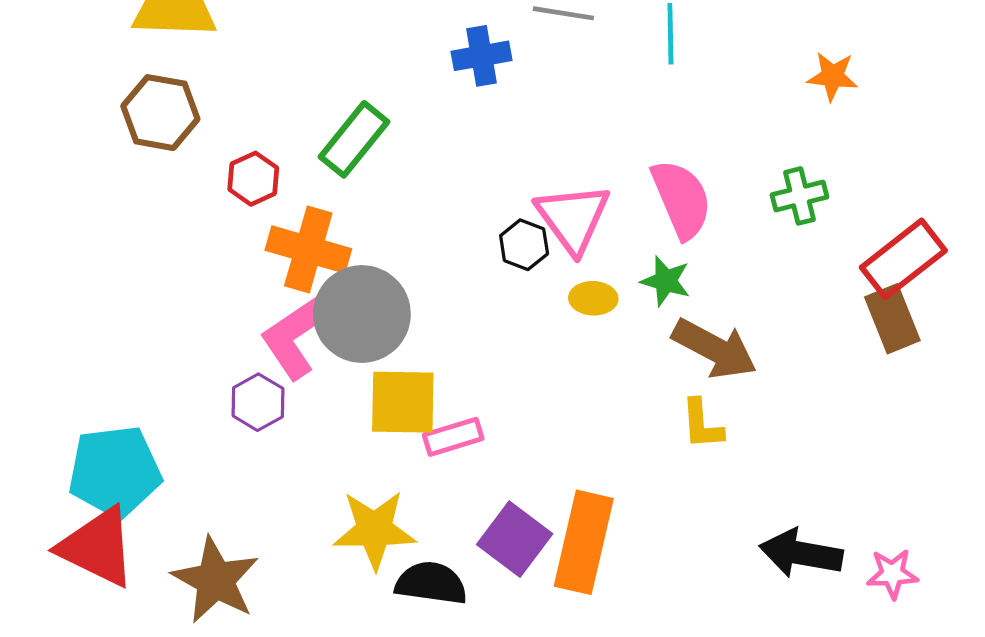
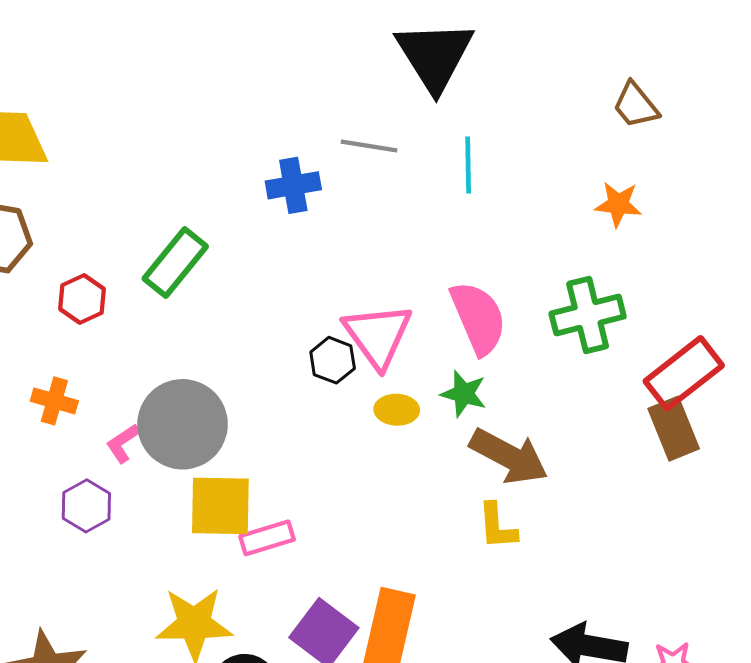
green cross: (800, 196) -> (588, 315), size x1.4
orange cross: (308, 249) -> (54, 401), moved, size x0.6
pink L-shape: (297, 334) -> (123, 443), size x0.5

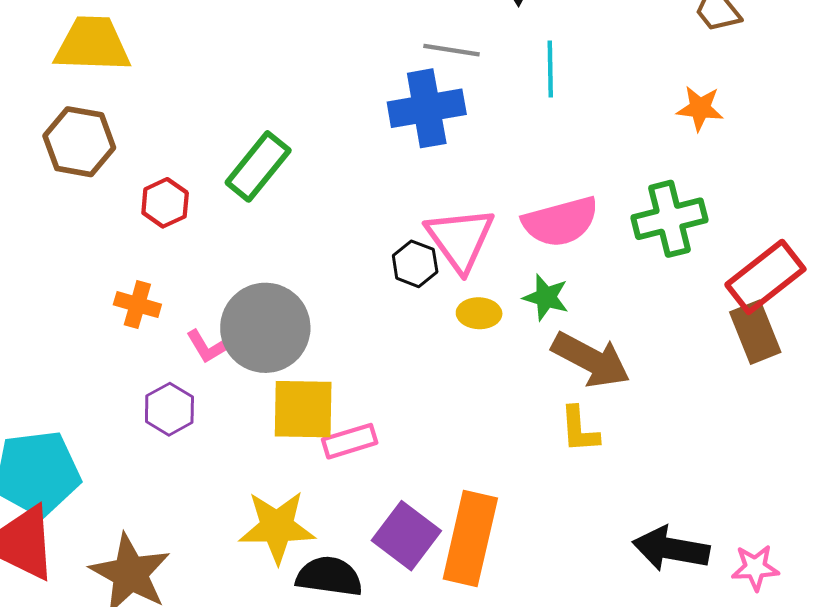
blue cross: (293, 185) -> (427, 108), moved, size x1.4
pink semicircle: (478, 318) -> (560, 222), turned 98
pink L-shape: (123, 443) -> (206, 347), turned -87

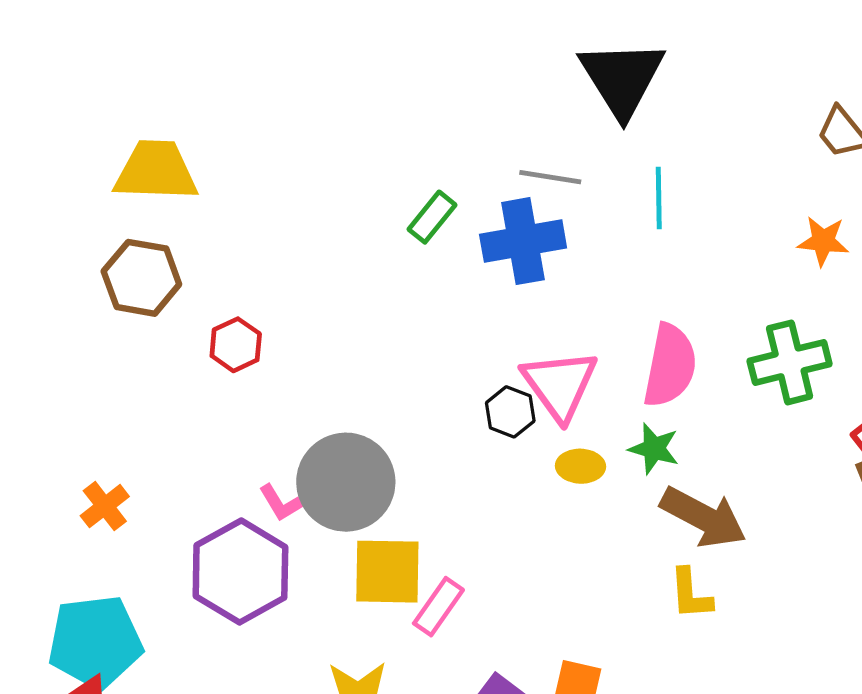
green rectangle: (258, 166) -> (432, 217), moved, size x0.7
pink semicircle: (560, 222) -> (670, 366), turned -64
orange cross: (137, 305) -> (105, 506), moved, turned 36
purple hexagon: (169, 409) -> (240, 572), size x1.8
pink rectangle: (350, 441) -> (438, 607), turned -38

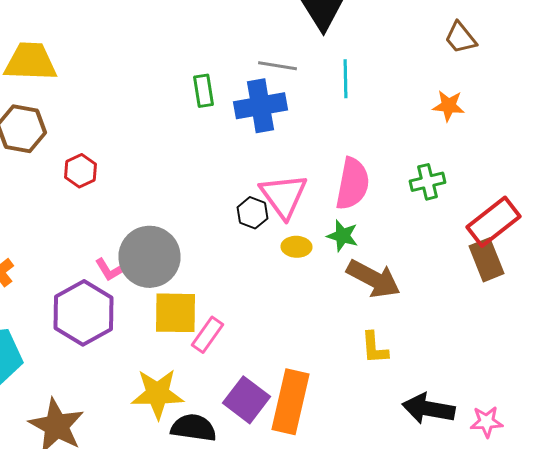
green rectangle: (432, 217) -> (204, 91), turned -48
green cross: (790, 362) -> (428, 182), size x0.7
yellow L-shape: (691, 594) -> (374, 348), moved

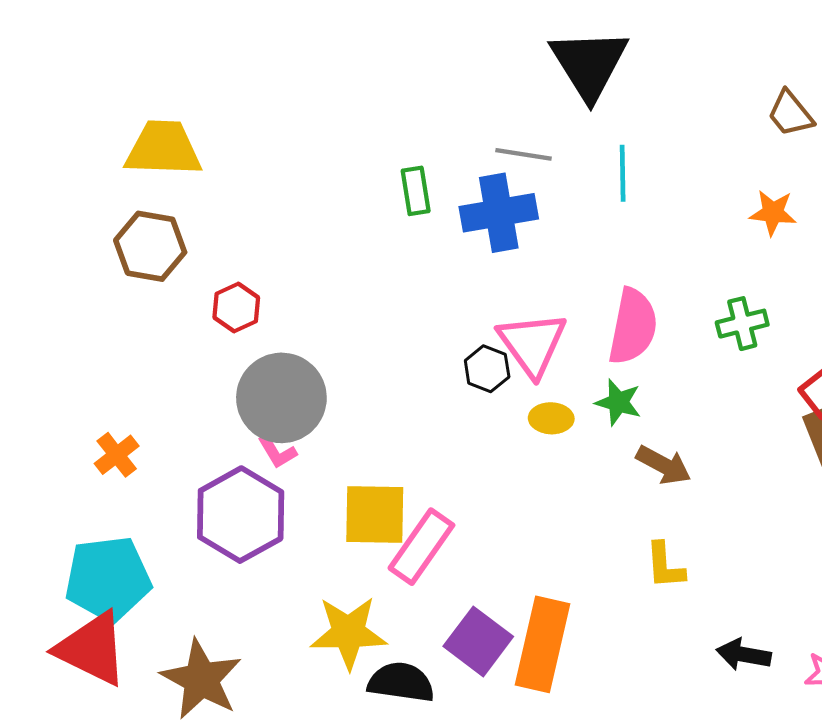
gray circle: (150, 257) -> (281, 398), moved
brown arrow: (374, 279) -> (663, 465), size x0.7
pink rectangle: (208, 335) -> (421, 547), size x1.4
black arrow: (428, 409) -> (744, 655), size x0.7

